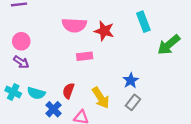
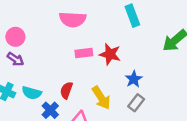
cyan rectangle: (143, 22) -> (132, 16), moved
red star: (104, 31) -> (110, 54), moved

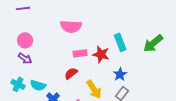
cyan rectangle: (132, 16) -> (120, 42), moved
red semicircle: (66, 90) -> (71, 73), moved, turned 32

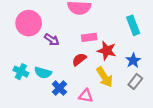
pink circle: (25, 40) -> (29, 23), size x1.5
red star: (101, 54) -> (107, 51), moved
purple arrow: (25, 58) -> (52, 40), moved

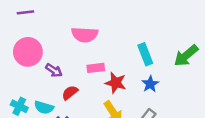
red semicircle: (79, 59) -> (70, 93), moved
blue star: (133, 61) -> (150, 84), moved

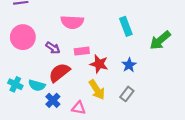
cyan rectangle: (145, 54) -> (126, 26), moved
purple arrow: (54, 70) -> (53, 48), moved
red semicircle: (70, 93) -> (59, 73), size x1.5

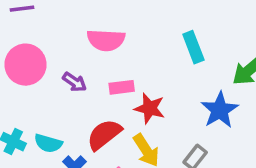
blue star: (129, 65) -> (220, 110), moved, size x1.5
red semicircle: (59, 73) -> (104, 135), moved

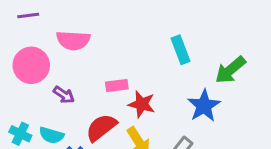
pink semicircle: (106, 40) -> (73, 40), moved
purple arrow: (74, 82) -> (64, 95), moved

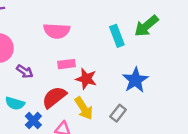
pink semicircle: (73, 40) -> (57, 31), moved
green arrow: (230, 70) -> (146, 26), moved

